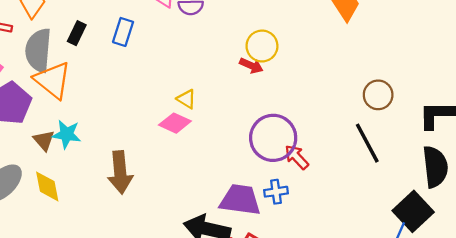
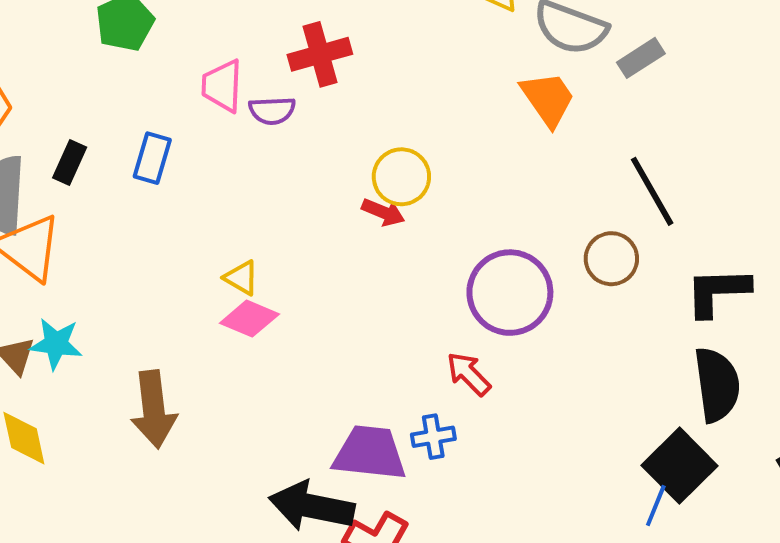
yellow triangle: (186, 99) -> (241, 278), moved
purple circle: (273, 138) -> (510, 293), moved
black line: (367, 143) -> (652, 191), moved

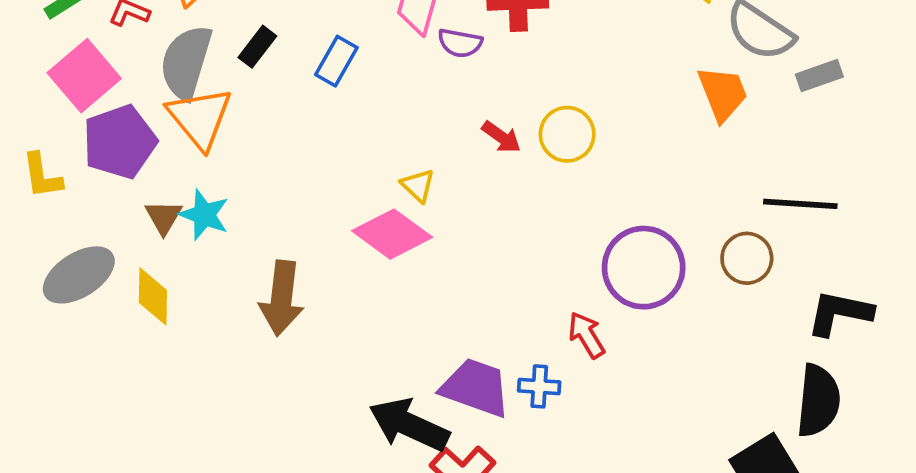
black line: (652, 191) -> (800, 204), turned -70
red arrow: (383, 212) -> (501, 137), moved
yellow triangle: (241, 278) -> (418, 186), moved
pink diamond: (249, 319) -> (392, 234), size x1.4

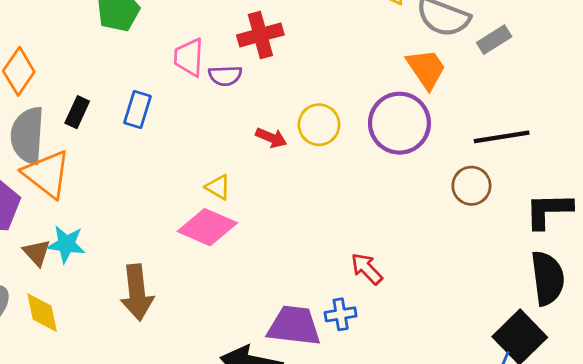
purple circle: (644, 268) -> (399, 123), moved

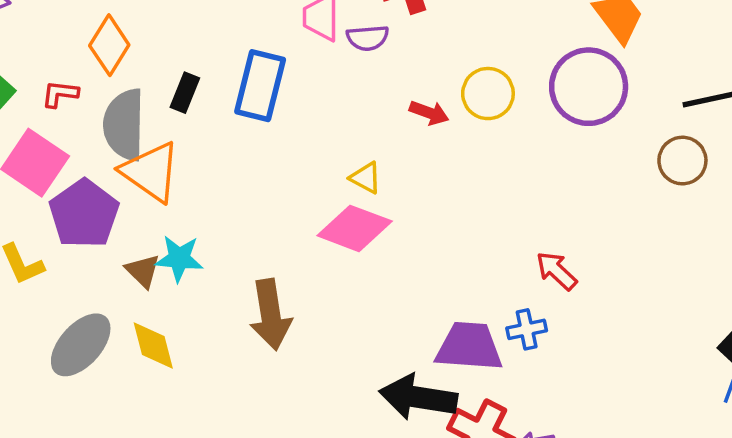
blue rectangle: (138, 110) -> (260, 86), size x1.5

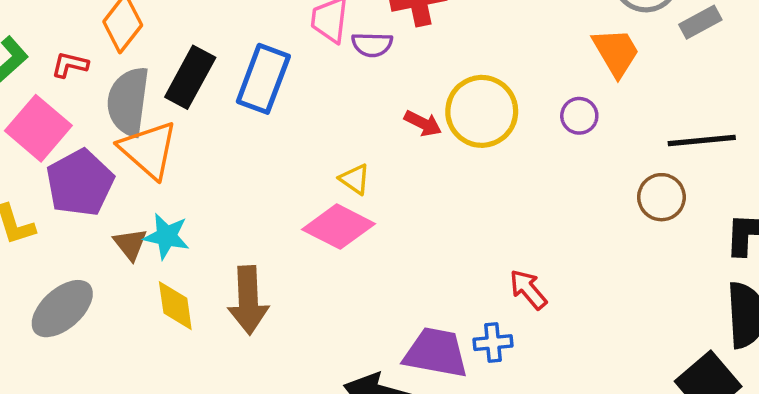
purple circle: (589, 87) -> (579, 116), size x0.5
black rectangle: (185, 93) -> (190, 77), size x1.6
yellow circle: (488, 94) -> (482, 111), size x1.4
yellow diamond: (153, 346) -> (175, 306), moved

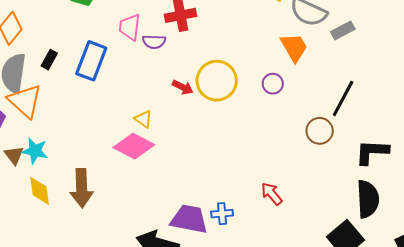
black rectangle: (190, 77) -> (49, 60), size x0.6
black line: (702, 140) -> (343, 98), turned -57
red arrow: (528, 289) -> (272, 194), moved

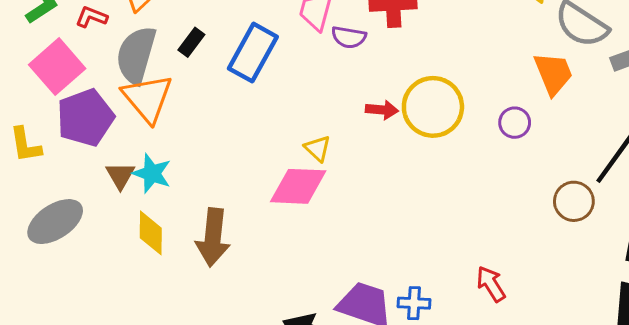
red arrow: (183, 87) -> (382, 110), turned -30
pink diamond: (134, 146) -> (298, 186), turned -33

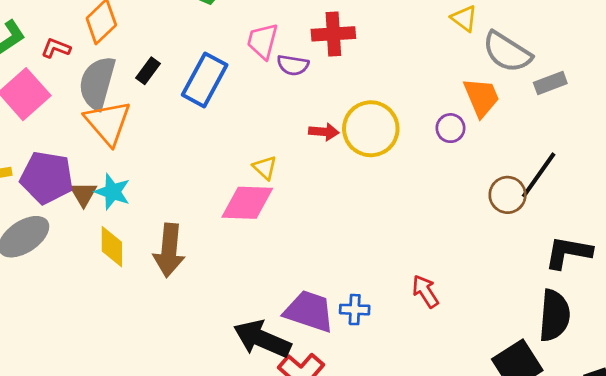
purple pentagon: (85, 118) -> (47, 178), moved, turned 30
purple circle: (515, 123) -> (450, 128), moved
brown circle: (574, 201) -> (508, 195), moved

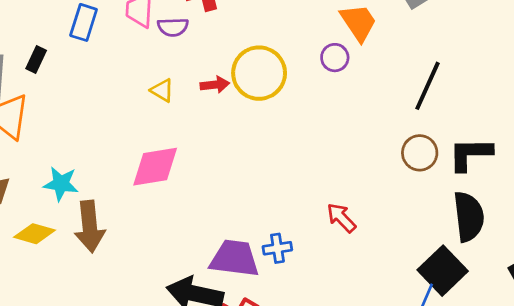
blue rectangle: (205, 80) -> (84, 22), moved, size x0.7
yellow triangle: (265, 168) -> (162, 90), moved
cyan star: (112, 192) -> (61, 184), moved
brown circle: (508, 195) -> (420, 153), moved
yellow diamond: (112, 247) -> (34, 234), turned -63

